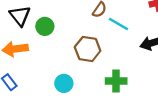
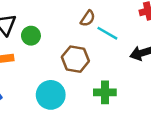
cyan circle: (64, 83) -> (51, 95), size x1.5

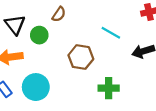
brown semicircle: (88, 18) -> (59, 14), moved
cyan circle: (51, 95) -> (36, 87), moved

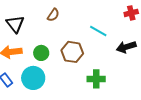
green circle: (39, 35) -> (41, 53), moved

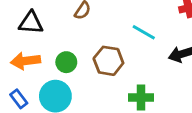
black triangle: (15, 24) -> (31, 23), turned -48

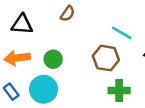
brown hexagon: (108, 61) -> (106, 58), moved

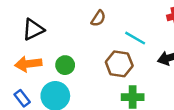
brown semicircle: (68, 14) -> (98, 18), moved
black triangle: (22, 24) -> (33, 29), turned -30

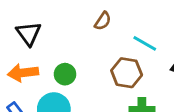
black triangle: (33, 29) -> (29, 34), turned -40

